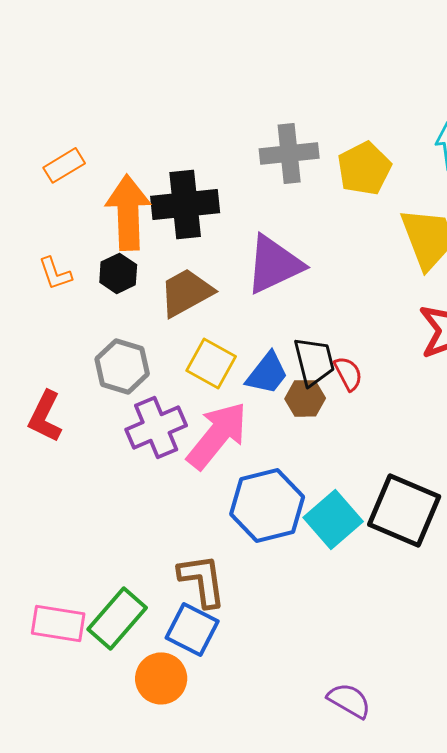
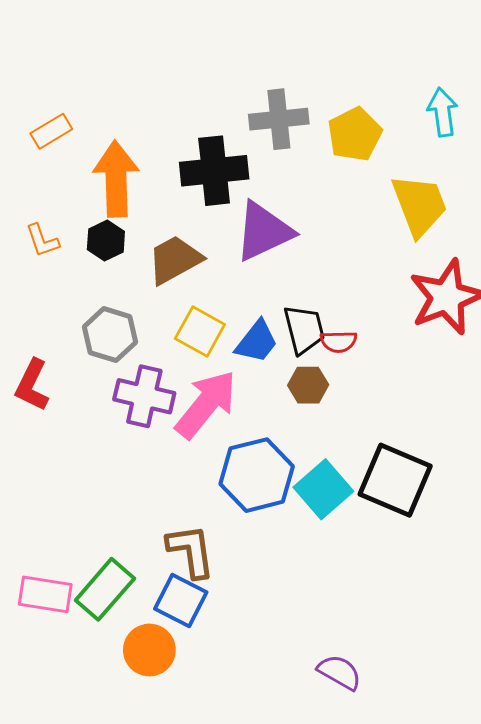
black cross: (185, 204) -> (214, 171), moved
red semicircle: (348, 373) -> (338, 342), turned 117
brown hexagon: (305, 398) -> (308, 385), moved
purple cross: (156, 427) -> (144, 396), turned 36

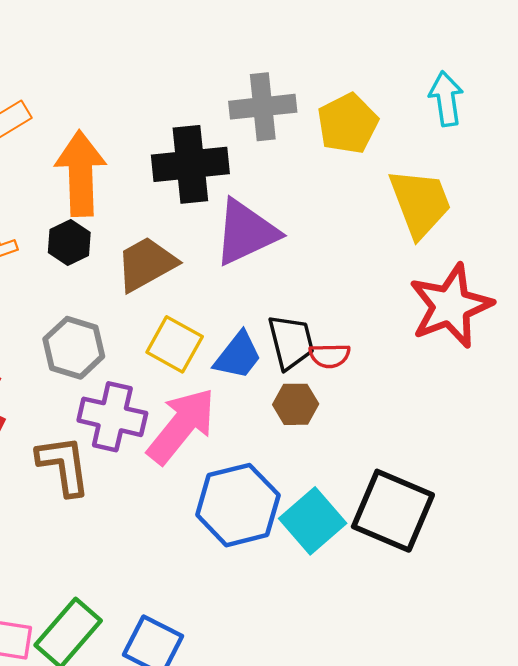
brown L-shape: (191, 551) -> (64, 465), moved

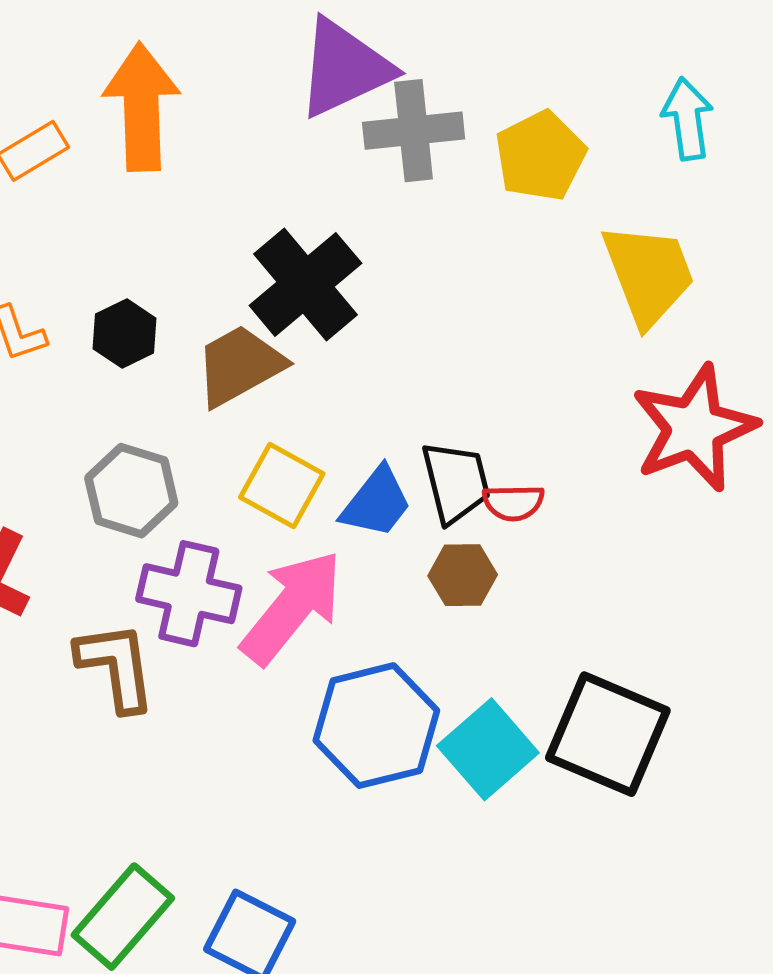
black cross: (190, 164) -> (305, 284), moved, turned -34
orange arrow: (81, 173) -> (141, 107), moved
purple triangle: (246, 232) -> (344, 68), moved

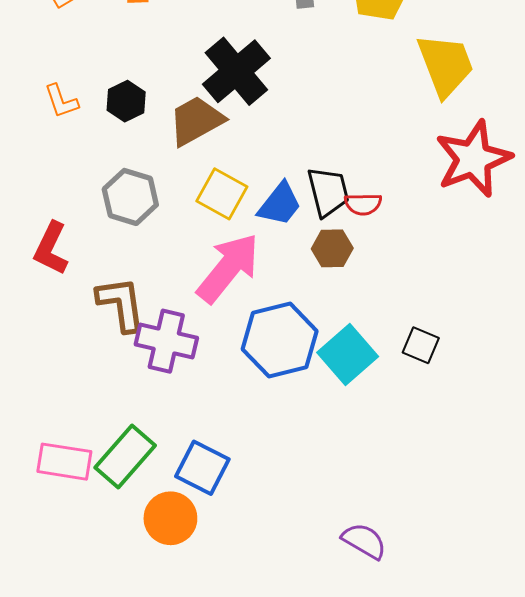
purple cross: (189, 594) -> (166, 341), moved
black square: (608, 734) -> (421, 345), size x0.5

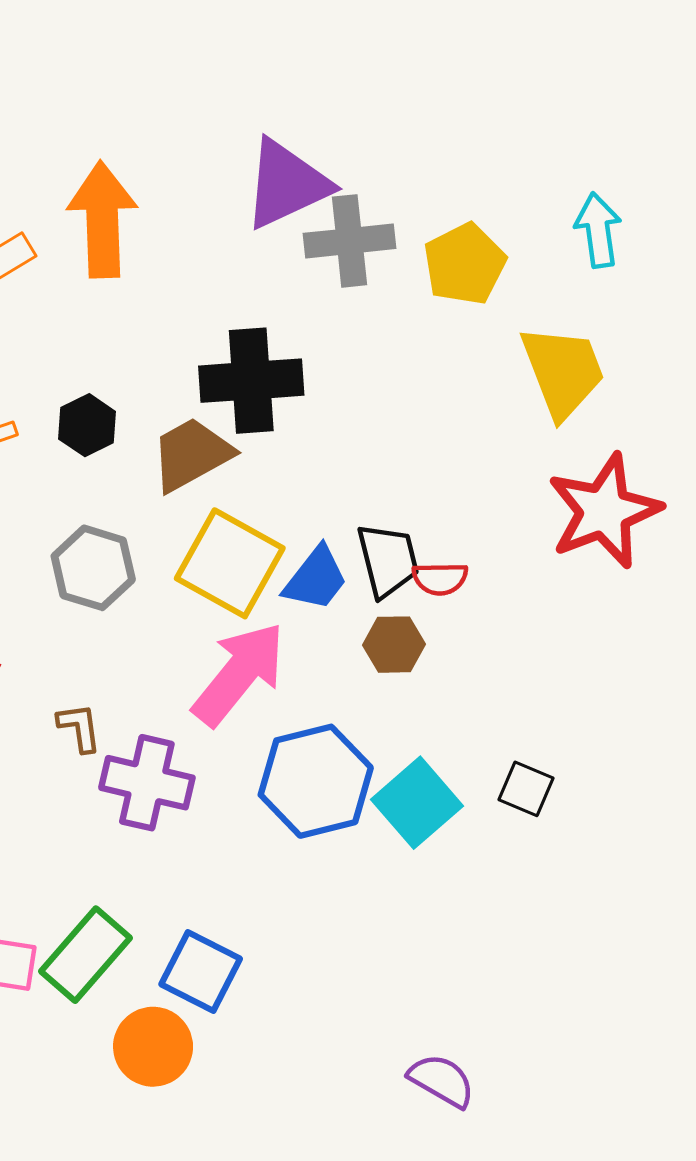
black cross: (236, 71) -> (251, 381), turned 36
yellow square: (222, 194) -> (230, 563), size x1.4
brown L-shape: (121, 304) -> (79, 727), size x0.6

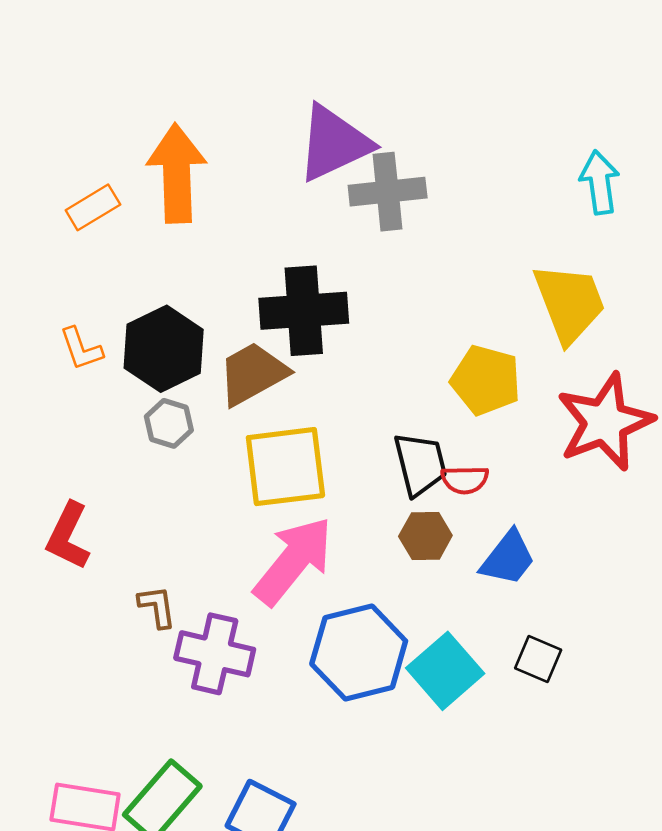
yellow pentagon: (465, 264) -> (486, 380), moved, turned -30
black hexagon: (87, 425) -> (164, 349), size x1.6
yellow square: (230, 563) -> (285, 467), turned -36
gray hexagon: (93, 568) -> (169, 423), moved, size x0.7
blue trapezoid: (316, 579) -> (508, 558), moved

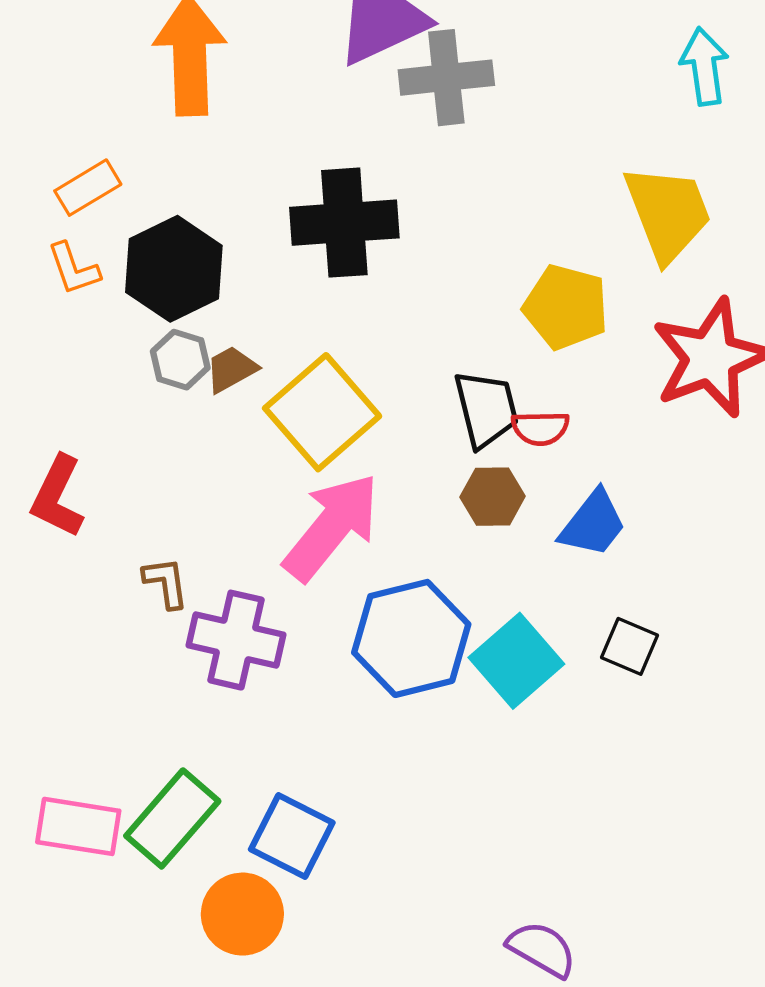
orange rectangle: (93, 207) -> (88, 188), moved
brown trapezoid: (253, 374) -> (231, 369), moved, size x0.6
yellow square: (285, 467) -> (322, 412), turned -34

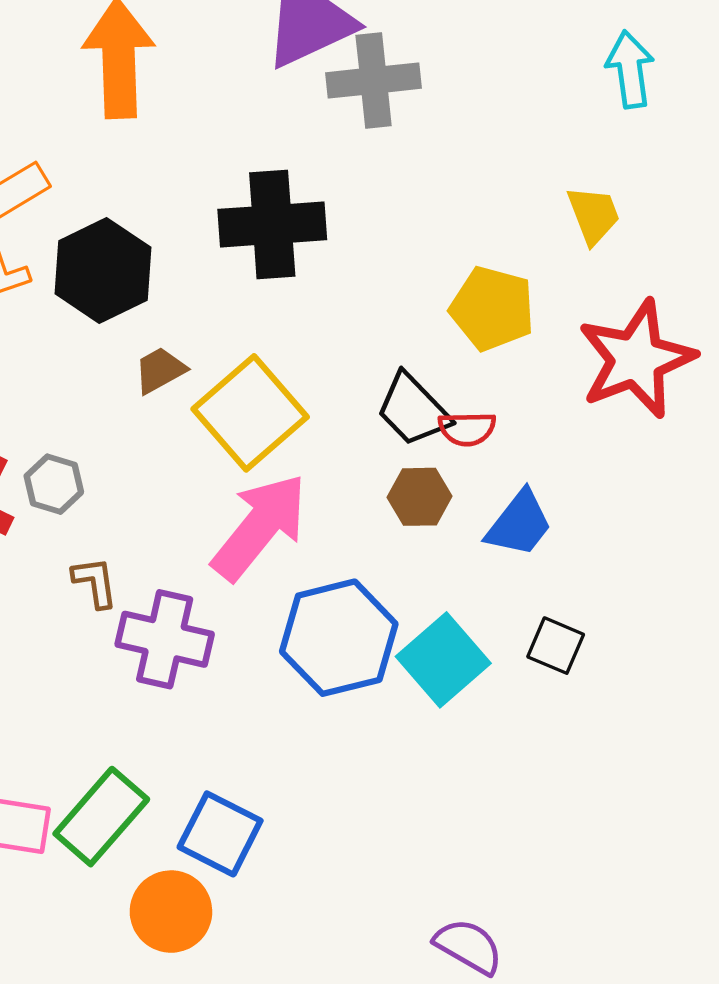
yellow trapezoid: (668, 213) -> (594, 215), size x0.6
gray hexagon: (180, 360) -> (54, 484), moved
black trapezoid: (486, 409) -> (413, 410), turned 150

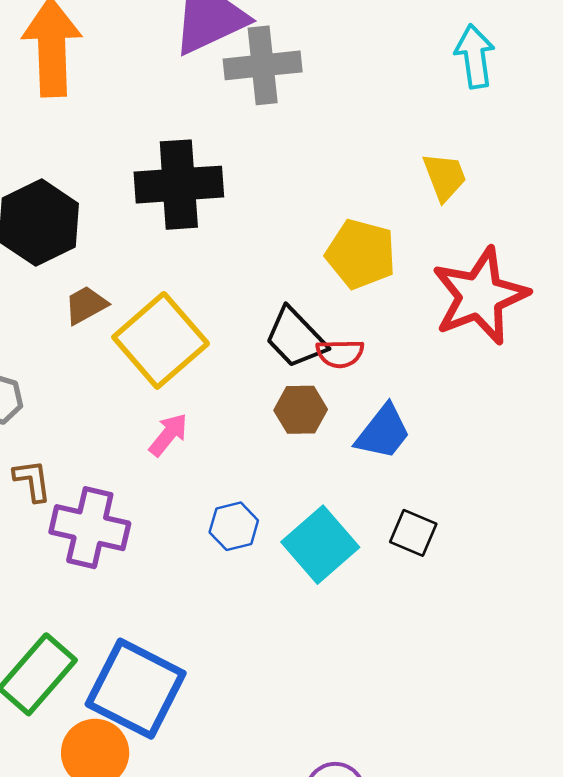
pink arrow: (260, 527) -> (168, 435), size x0.5
blue hexagon: (339, 638) -> (234, 526), size x0.5
blue square: (220, 834) -> (136, 689), size x1.4

